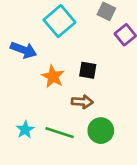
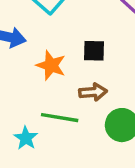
green line: (60, 133) -> (60, 118), moved

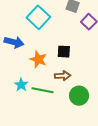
cyan star: (26, 138) -> (21, 85), moved

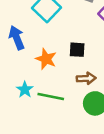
blue arrow: (14, 42) -> (17, 38), turned -126
brown arrow: (63, 76) -> (86, 78), moved

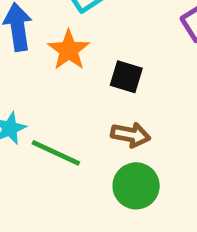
orange star: (46, 59) -> (69, 50), moved

